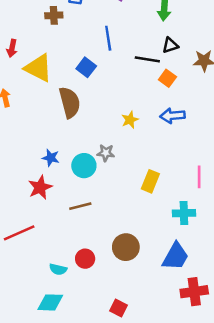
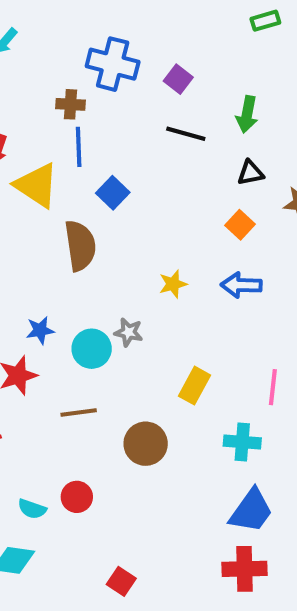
blue line: (108, 38) -> (79, 147), moved
black line: (147, 59) -> (186, 134), moved
blue star: (51, 158) -> (40, 330), turned -30
brown circle: (126, 247) -> (146, 444), moved
blue trapezoid: (176, 256) -> (251, 511), moved

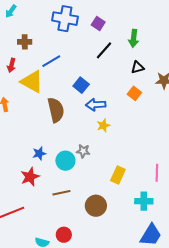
brown cross: (71, 104) -> (25, 42), moved
black line: (186, 134) -> (104, 50), turned -60
blue line: (79, 147) -> (51, 61), turned 66
blue square: (113, 193) -> (81, 85), moved
blue arrow: (241, 285) -> (96, 105), moved

